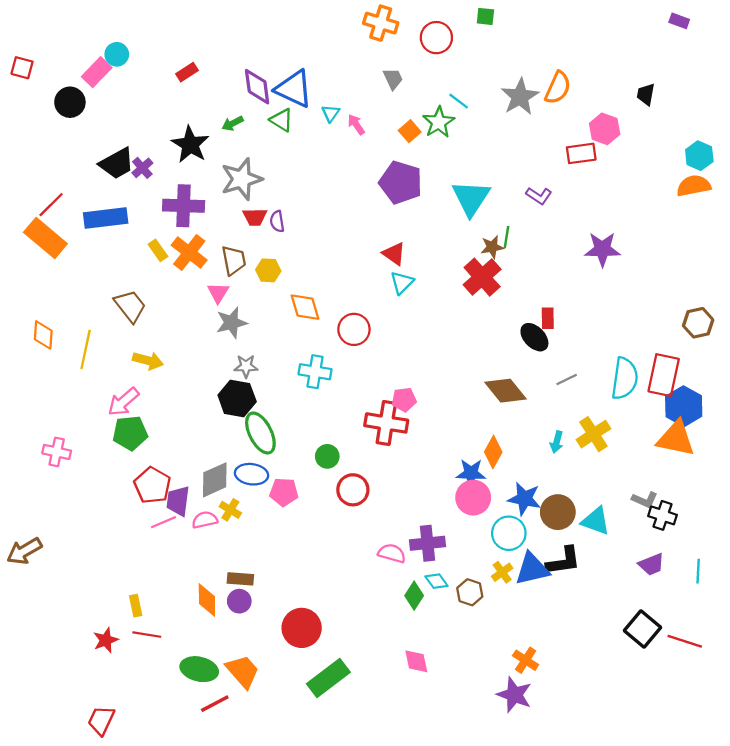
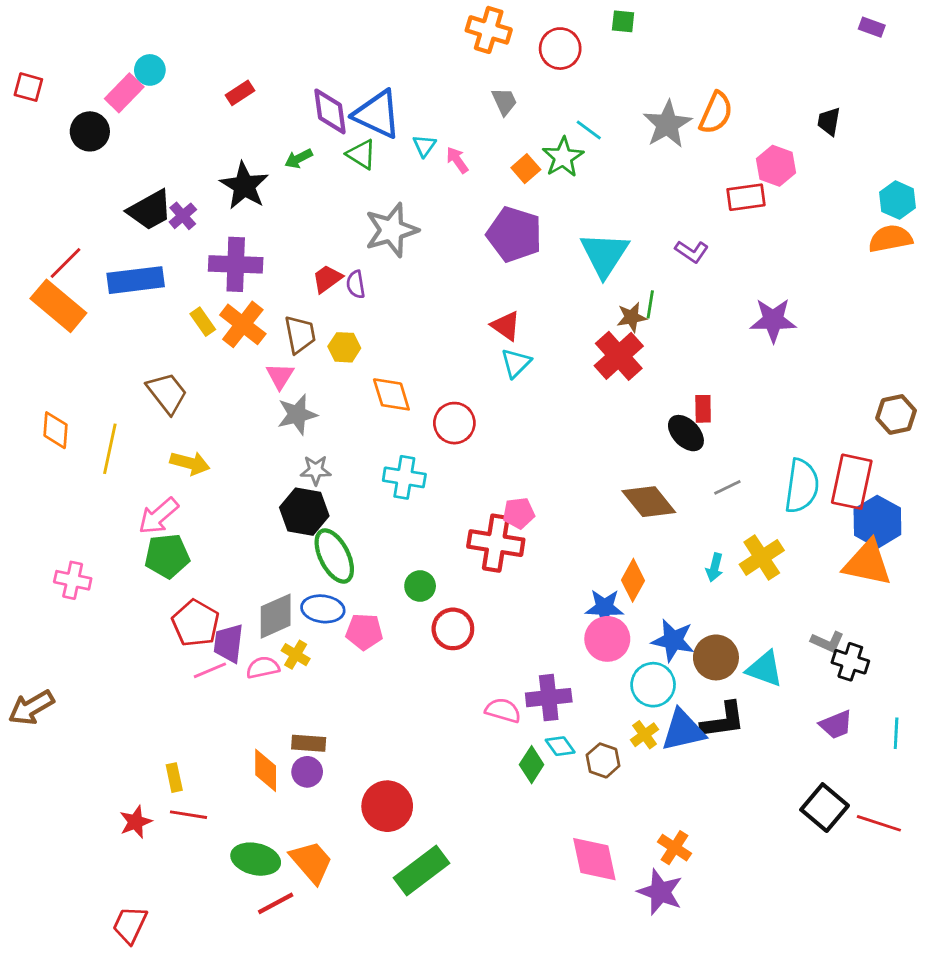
gray star: (241, 179) -> (391, 230), moved
red trapezoid: (255, 217) -> (327, 279), turned 145
pink diamond: (416, 661) -> (594, 859), moved, size x1.5

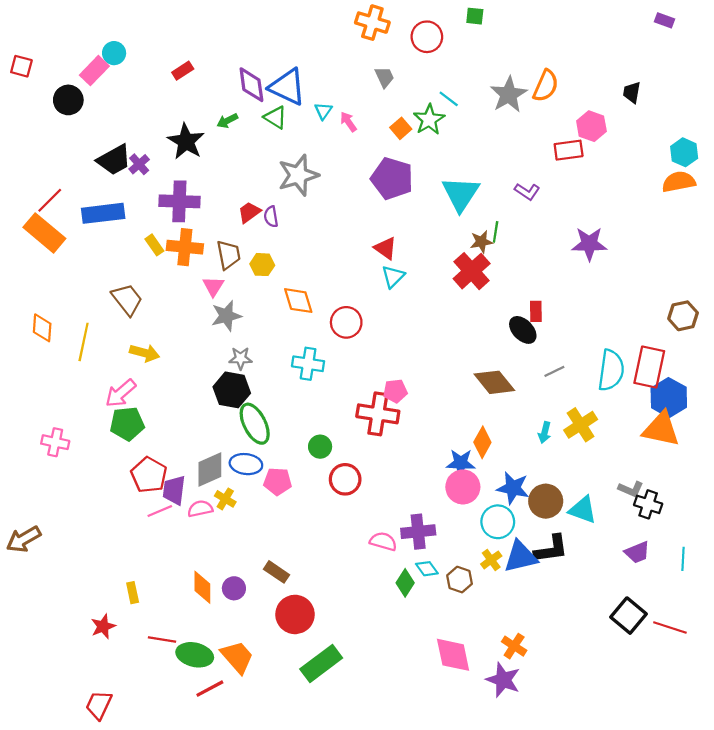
orange cross: (243, 324) -> (185, 247), turned -32
brown rectangle: (309, 743) -> (276, 572), moved, turned 30
red line: (188, 815) -> (162, 640), moved

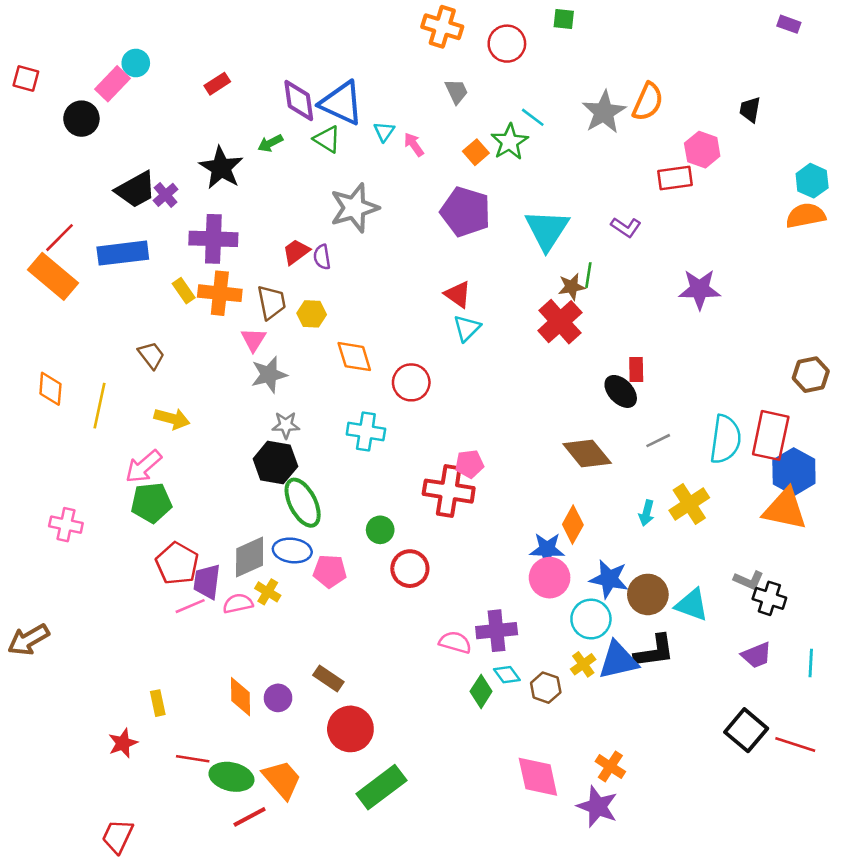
brown trapezoid: (127, 299) -> (151, 355), size x0.7

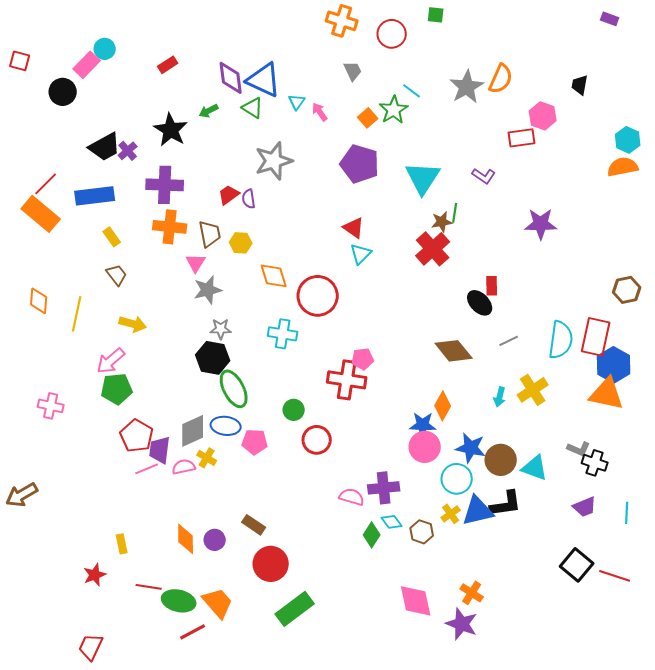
yellow rectangle: (184, 291) -> (112, 237), moved
red circle: (411, 382) -> (318, 296), size x1.4

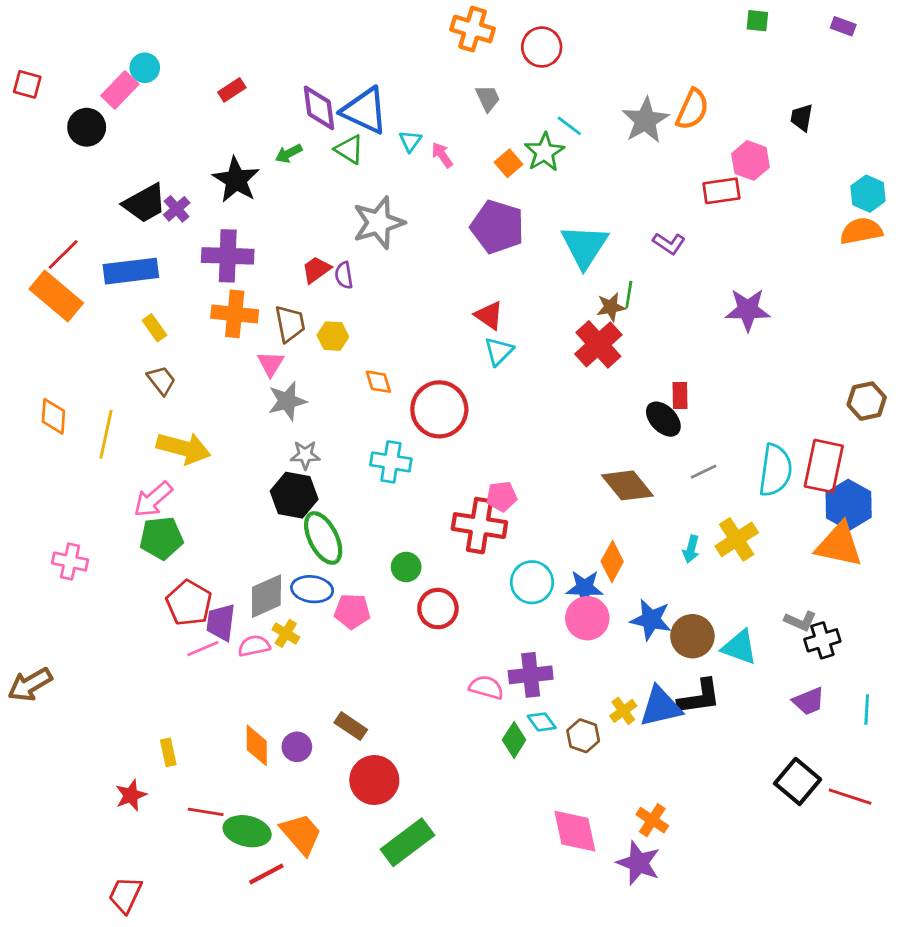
green square: (436, 15) -> (757, 21), moved
orange diamond: (274, 276) -> (378, 382), size x0.7
yellow arrow: (133, 324) -> (183, 448), size x1.4
black cross: (595, 463) -> (822, 640), turned -35
cyan circle: (457, 479) -> (532, 582), moved

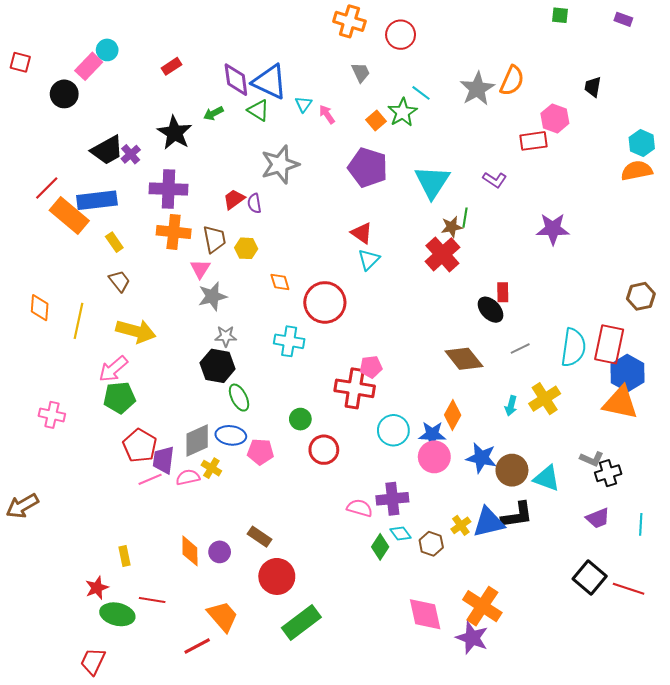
orange rectangle: (56, 296) -> (69, 216), moved
green ellipse: (323, 538) -> (239, 398), size x0.7
orange cross: (652, 820) -> (482, 606), size x1.6
green ellipse: (247, 831) -> (117, 614), moved

